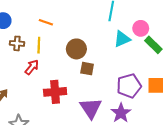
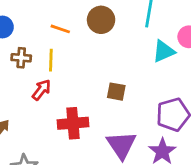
brown circle: (76, 49) -> (101, 20), moved

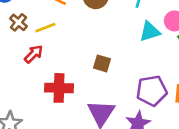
brown cross: (21, 58) -> (18, 22), turned 30
yellow line: (51, 60) -> (45, 28), turned 60

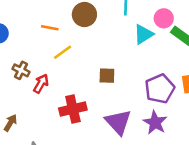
brown cross: (18, 22) -> (21, 70), moved
yellow line: (45, 28) -> (63, 52), moved

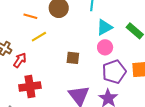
pink circle: (164, 18) -> (105, 47), moved
red cross: (73, 109) -> (30, 86), moved

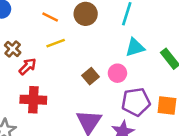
pink circle: (105, 47) -> (117, 73), moved
brown square: (73, 58) -> (91, 76), turned 32

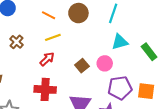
red arrow: (28, 66) -> (47, 59), moved
red cross: (33, 100) -> (45, 89), moved

